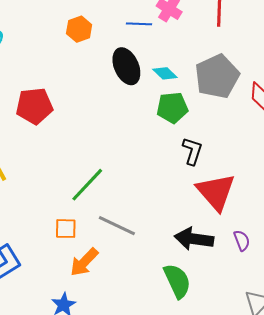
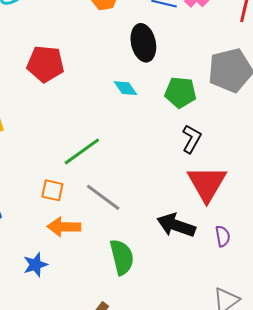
cyan diamond: (165, 73) -> (126, 88), moved
orange arrow: (84, 262) -> (64, 227), turned 36
green semicircle: (177, 281) -> (122, 257), moved

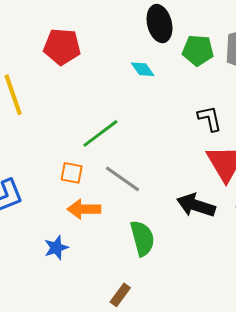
green pentagon: (180, 92) -> (198, 50), moved
black L-shape: (192, 139) -> (210, 119), turned -40

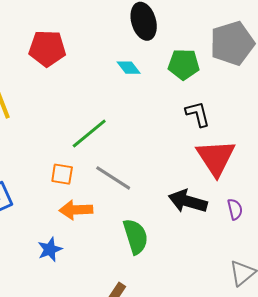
green pentagon: (198, 50) -> (184, 64), moved

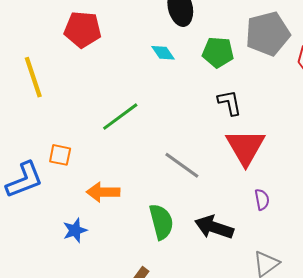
orange square: (62, 174) -> (60, 155), moved
gray line: (113, 178) -> (182, 165), moved
black arrow: (188, 201) -> (214, 227), moved

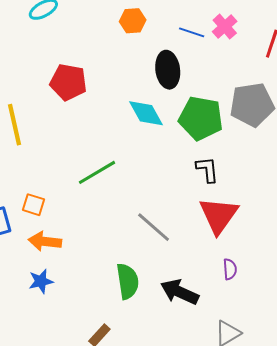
green pentagon: (218, 52) -> (201, 118), size x1.4
cyan diamond: (163, 53) -> (146, 113), size x1.5
orange arrow: (103, 192) -> (45, 241), moved

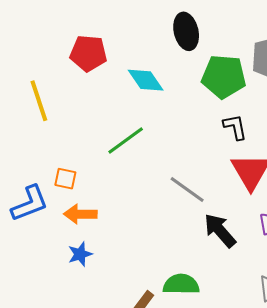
cyan diamond: (146, 113) -> (146, 80), moved
green semicircle: (128, 281) -> (181, 284), moved, turned -75
black arrow: (180, 292) -> (220, 231), moved, turned 30

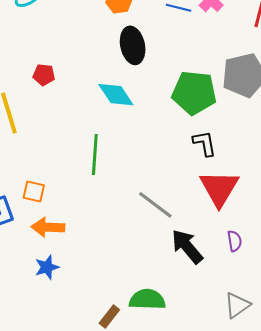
black ellipse: (186, 31) -> (133, 45), moved
red pentagon: (88, 53) -> (44, 75), moved, size x0.6
green line: (126, 141) -> (95, 155), turned -51

